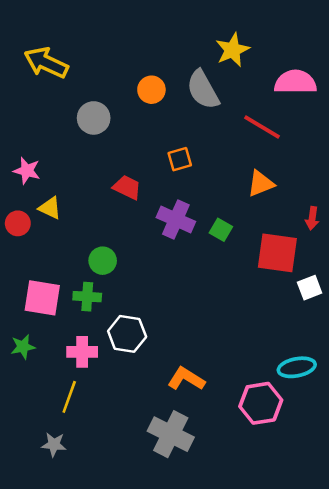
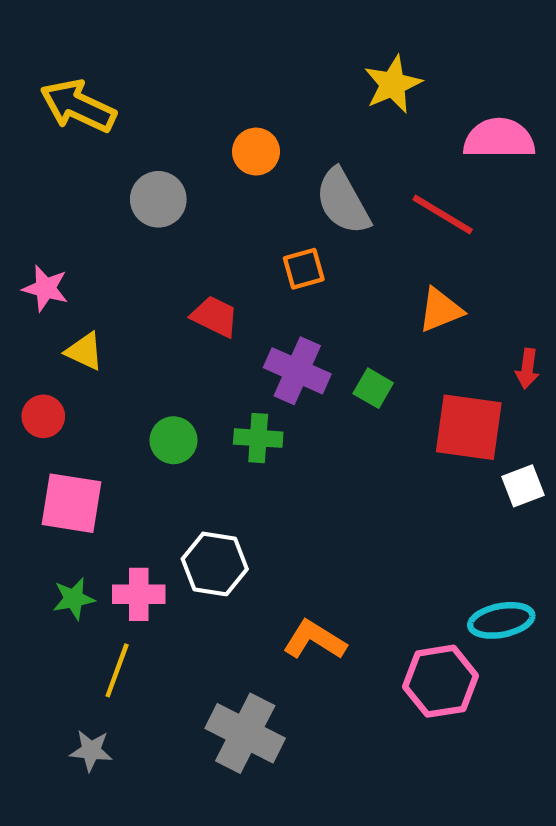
gray semicircle: (203, 90) -> (343, 201), moved
red circle: (18, 223) -> (43, 416), moved
green cross: (87, 297) -> (258, 438), moved
green star: (23, 347) -> (74, 599), moved
gray cross: (171, 434) -> (245, 733), moved

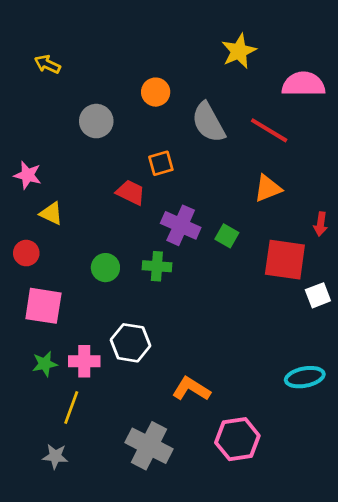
yellow arrow: (78, 106) -> (47, 64), size x0.6
orange square: (304, 269) -> (161, 163), moved
pink hexagon: (440, 681) -> (237, 439), moved

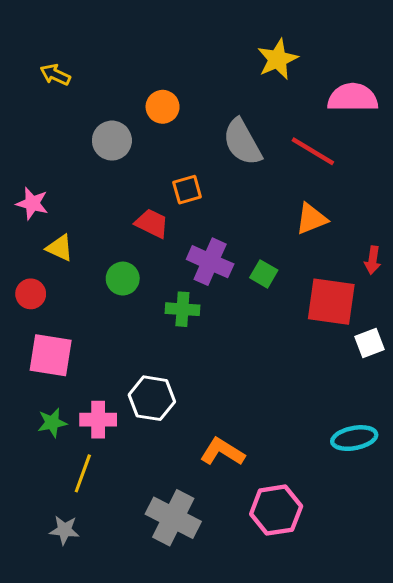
orange circle: (156, 92) -> (163, 107), moved
green circle: (105, 268) -> (123, 279), moved

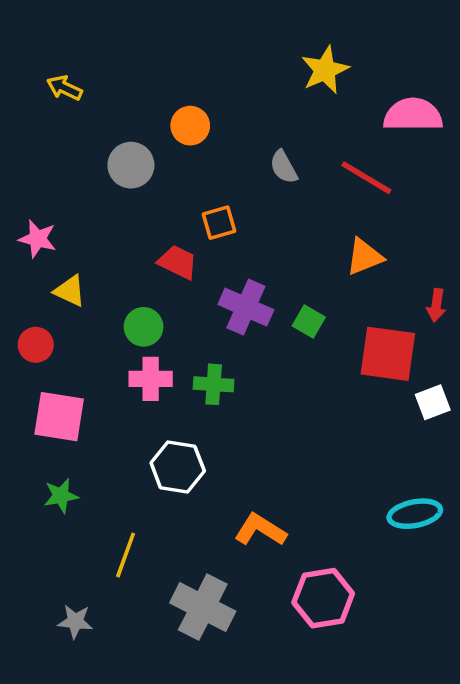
gray semicircle: (242, 142) -> (284, 167), size x0.6
green cross: (182, 309) -> (214, 384), moved
pink cross: (98, 420) -> (151, 379), moved
yellow line: (83, 473) -> (126, 555), moved

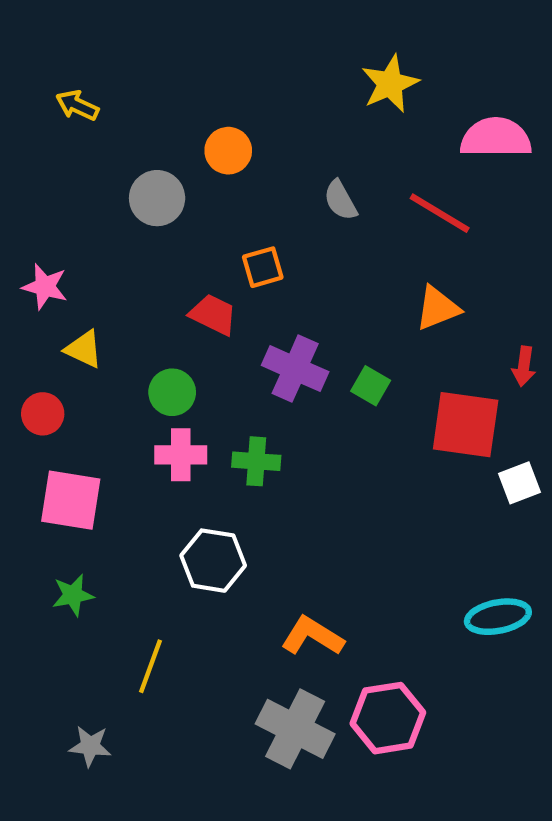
gray cross: (203, 607) -> (295, 729), moved

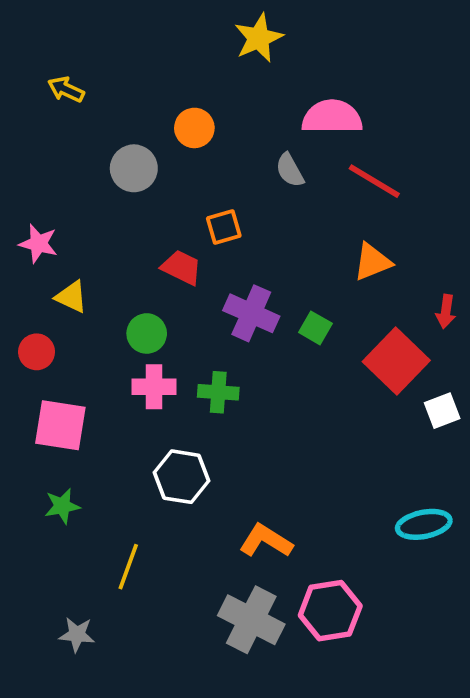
yellow star: (390, 84) -> (259, 38), moved
pink semicircle: (496, 138) -> (332, 117), moved
red square: (466, 425) -> (396, 361), turned 36

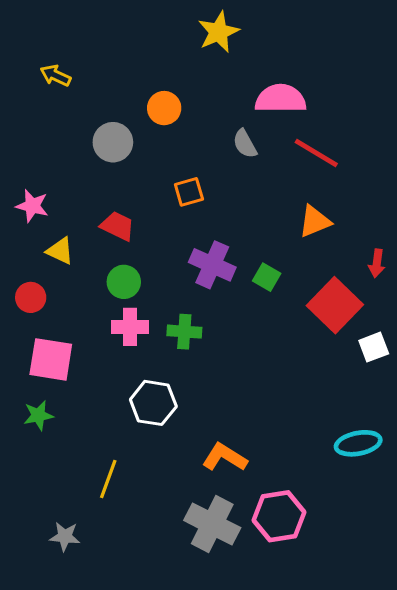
red trapezoid: (182, 267) -> (118, 226), moved
green star: (62, 506) -> (38, 415), moved

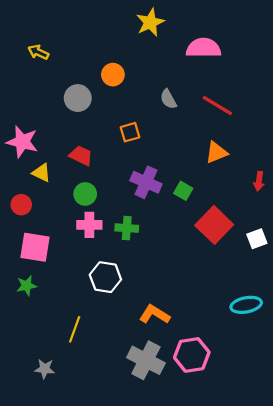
pink semicircle: (281, 99) -> (204, 48), moved
pink star: (32, 206) -> (22, 142), size x1.4
red square: (335, 305) -> (214, 225), moved

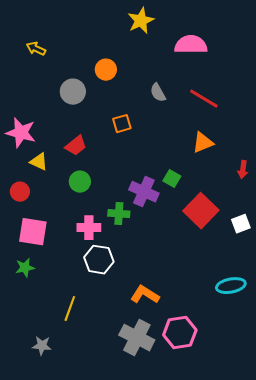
red trapezoid: (81, 156) -> (76, 146), turned 115
purple cross: (146, 182) -> (144, 192), moved
pink cross: (89, 225) -> (89, 228), moved

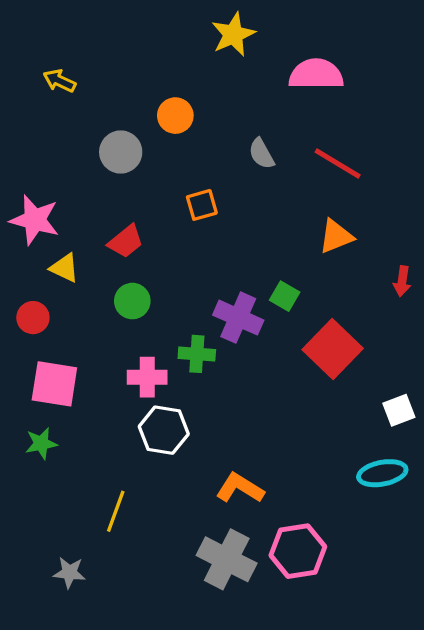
white square: (241, 224) -> (399, 410), moved

